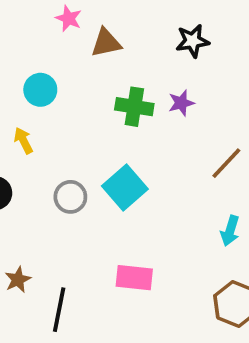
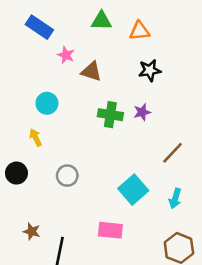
brown triangle: (106, 43) -> (91, 72), turned 30
cyan square: (125, 187) -> (133, 190), moved
brown star: (18, 280) -> (32, 231), turned -30

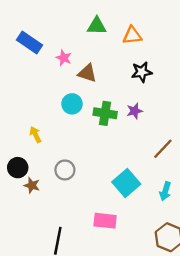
blue rectangle: (39, 27) -> (30, 42), moved
cyan circle: (47, 103) -> (72, 104), moved
brown star: (32, 231) -> (32, 185), moved

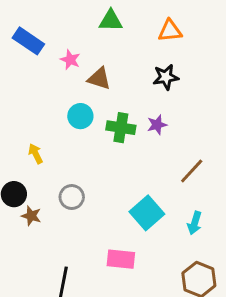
orange triangle: (132, 35) -> (170, 31), moved

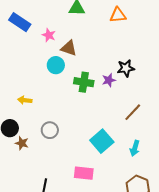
black star: (166, 77) -> (126, 68), moved
cyan circle: (80, 116) -> (56, 65), moved
yellow arrow: (36, 154) -> (25, 100), turned -56

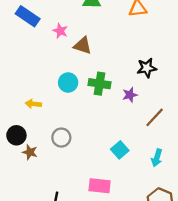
cyan circle: (56, 65) -> (68, 83), moved
purple star: (109, 80) -> (130, 95), moved
cyan square: (102, 141) -> (120, 150), size x0.7

